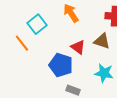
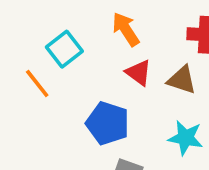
red triangle: (78, 47) -> (138, 73), moved

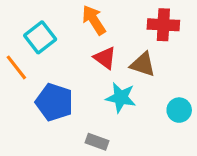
blue pentagon: (108, 123) -> (54, 102), moved
cyan star: (185, 138) -> (121, 97), moved

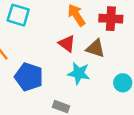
orange arrow: (94, 20) -> (76, 15), moved
cyan square: (40, 37) -> (18, 15), moved, turned -35

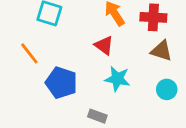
brown triangle: (95, 48) -> (161, 51), moved

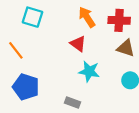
blue pentagon: (61, 83) -> (26, 87), moved

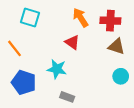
cyan star: (89, 71) -> (57, 69), moved

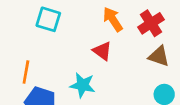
red cross: (110, 21) -> (151, 23), turned -36
orange line: (15, 48) -> (26, 72), moved, turned 48

